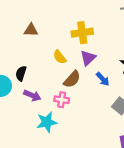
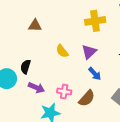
yellow cross: (82, 33) -> (95, 21), moved
brown semicircle: (72, 79) -> (87, 98), moved
blue arrow: (103, 79) -> (95, 74), moved

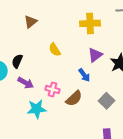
brown triangle: (35, 26) -> (31, 22), turned -48
purple triangle: (89, 52) -> (95, 55), moved

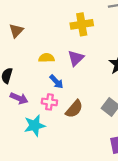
yellow semicircle: (55, 50) -> (46, 58), turned 128
purple triangle: (95, 55) -> (76, 58), moved
blue arrow: (84, 75) -> (56, 82), moved

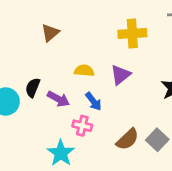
purple arrow: (19, 98) -> (58, 99), moved
brown semicircle: (74, 109) -> (128, 139), moved
cyan star: (35, 125) -> (61, 153), turned -30

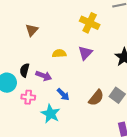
yellow cross: (132, 34) -> (90, 23), turned 36
blue arrow: (94, 101) -> (63, 94), moved
pink cross: (82, 126) -> (28, 97), moved

